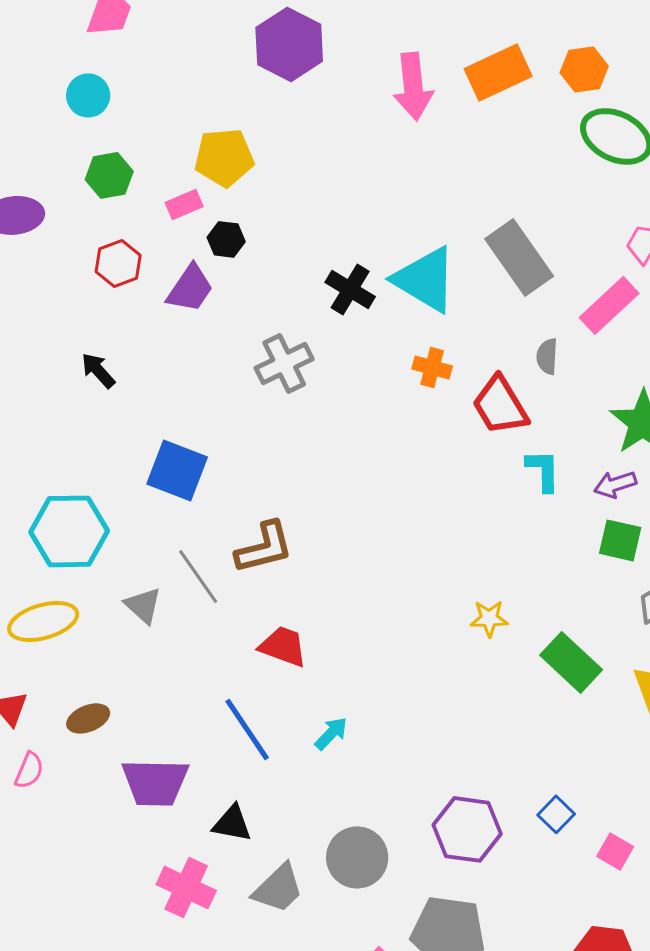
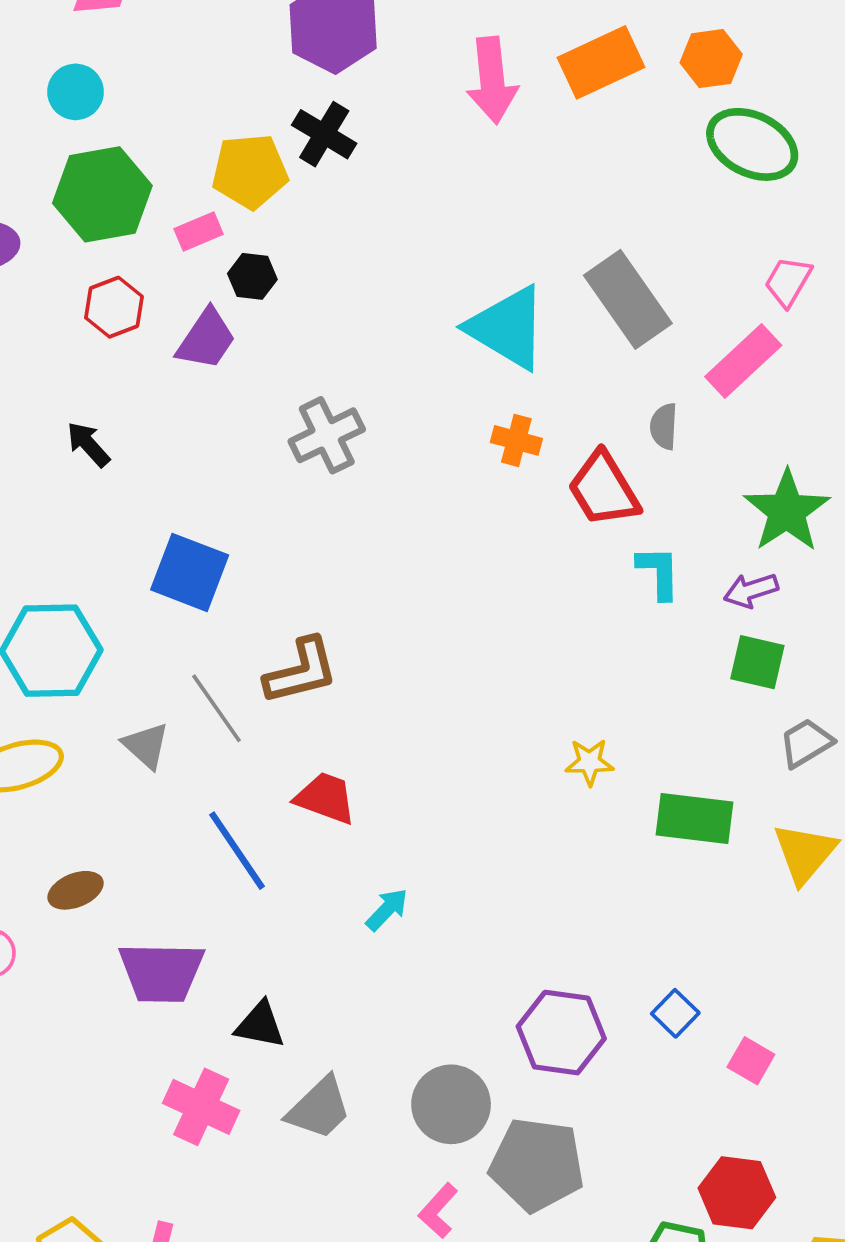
green hexagon: (109, 175) -> (102, 194), size x1.6
black cross: (350, 289) -> (324, 134), moved
green rectangle: (571, 662) -> (695, 819), turned -36
blue line: (247, 729) -> (237, 851), moved
gray circle: (357, 857) -> (451, 1104), moved

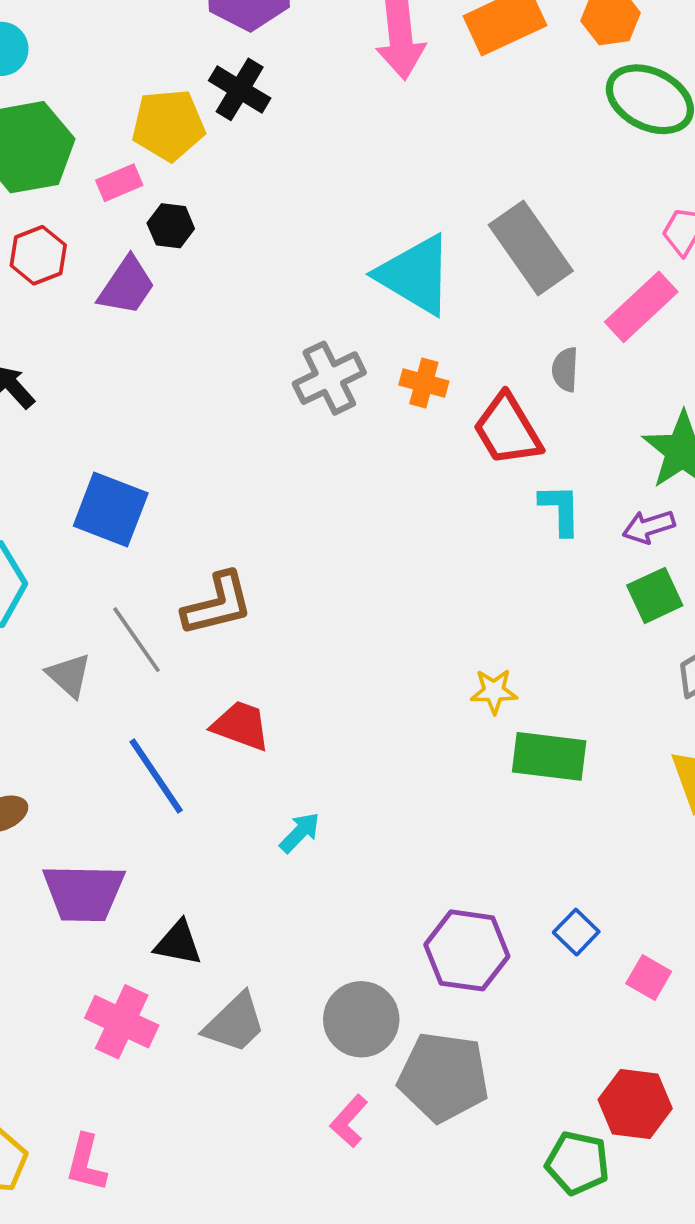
gray cross: (327, 435) -> (329, 378), moved
green square: (757, 662) -> (655, 595), turned -38
green rectangle: (695, 819) -> (549, 756), moved

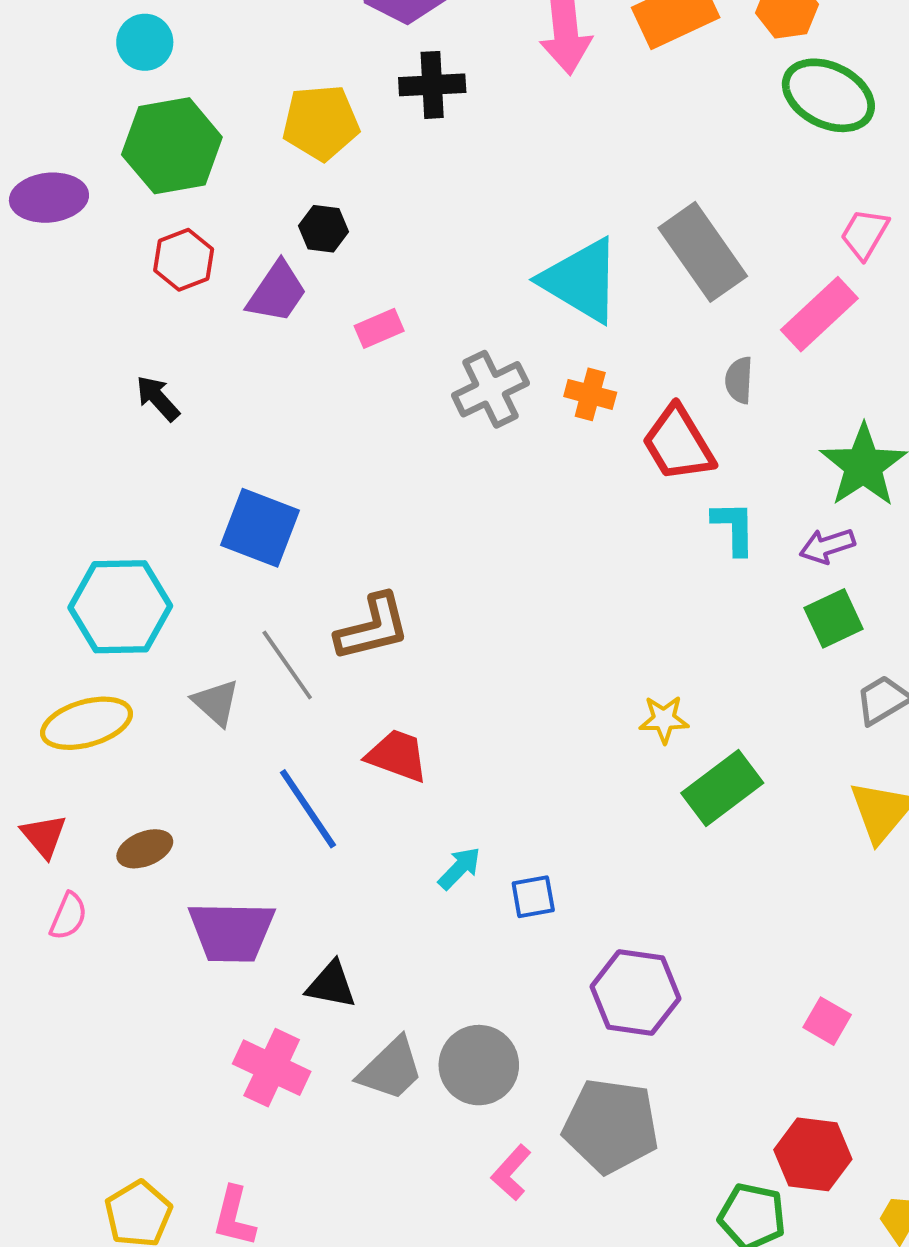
black cross: (240, 89) -> (432, 85), moved, turned -34
pink rectangle: (119, 183) -> (379, 328), moved
green rectangle: (549, 756) -> (722, 788), turned -44
blue square: (576, 932) -> (533, 897), moved, turned 36
gray circle: (361, 1019) -> (479, 1065), moved

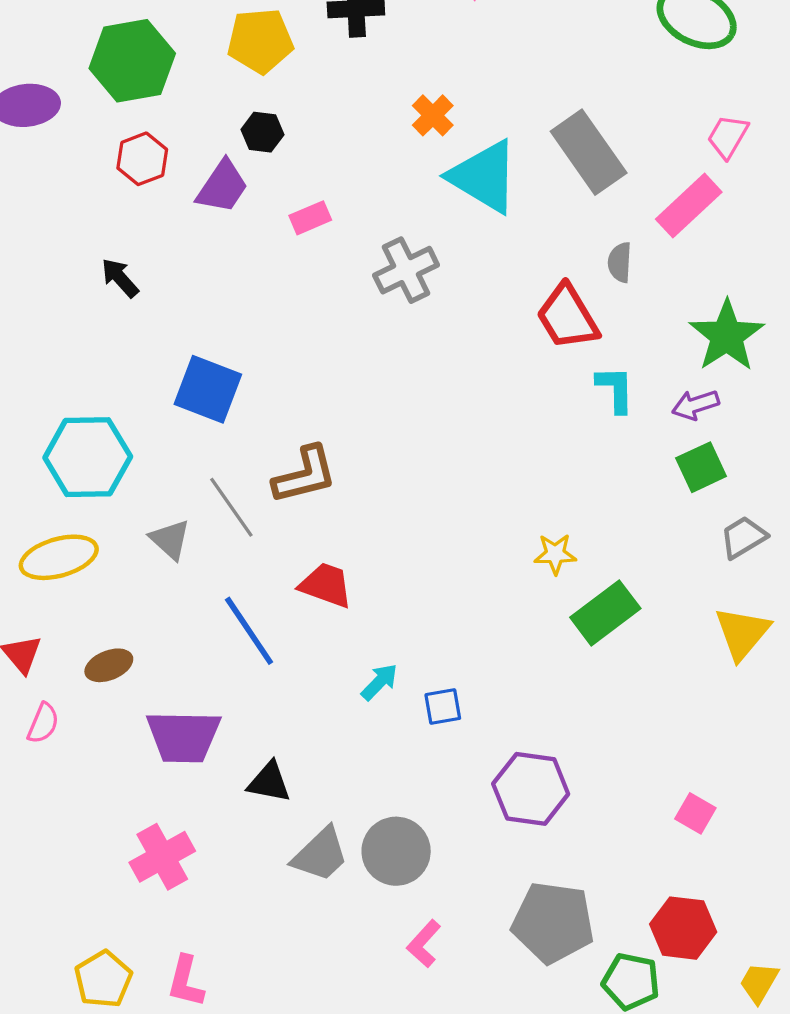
orange cross: (590, 394) -> (433, 115), moved, turned 30
pink cross: (272, 1068) -> (162, 857), moved, turned 36
gray pentagon: (611, 1126) -> (553, 922), moved

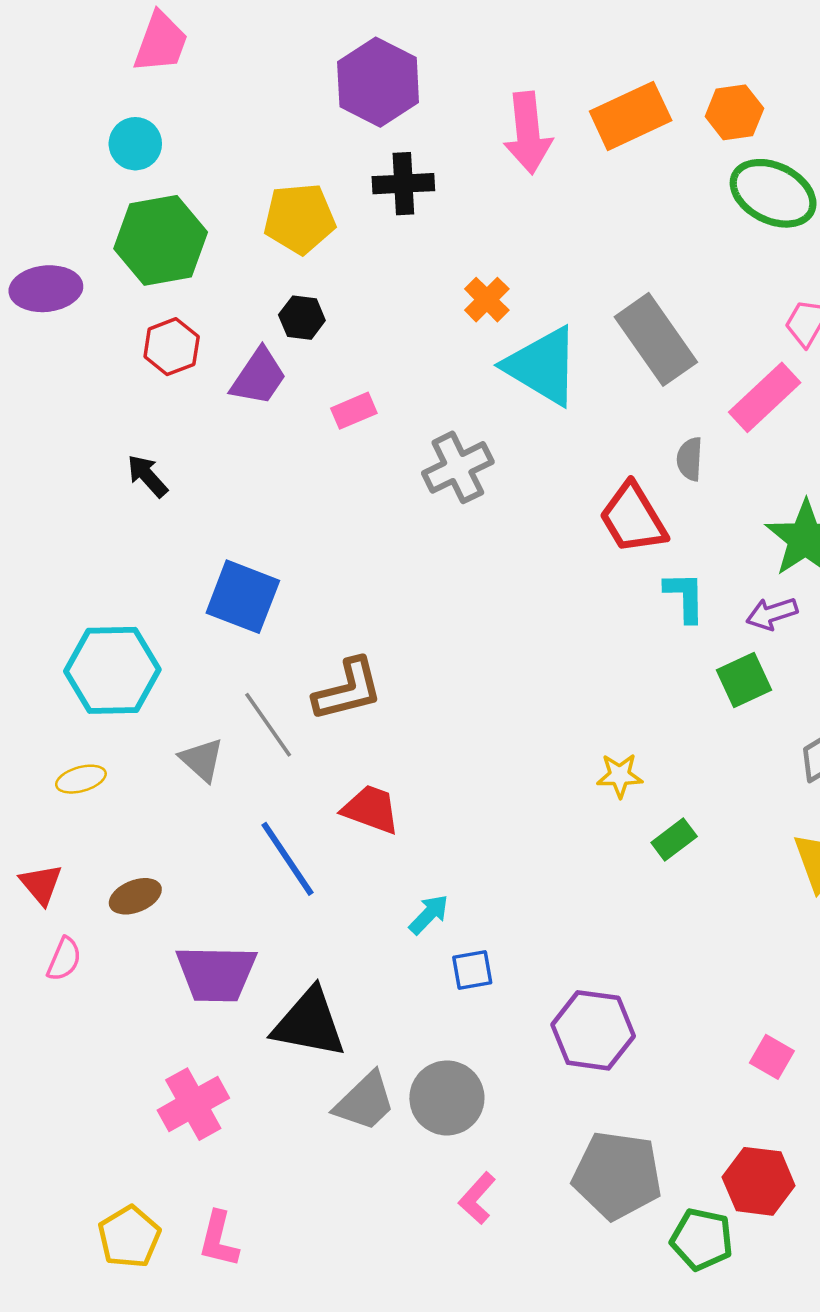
green square: (701, 467) -> (744, 680), moved
yellow ellipse: (59, 557) -> (81, 779), size x0.6
green rectangle: (605, 613) -> (674, 839), size x0.6
blue square: (443, 706) -> (472, 970), moved
black triangle: (269, 782) -> (309, 1023), size x1.6

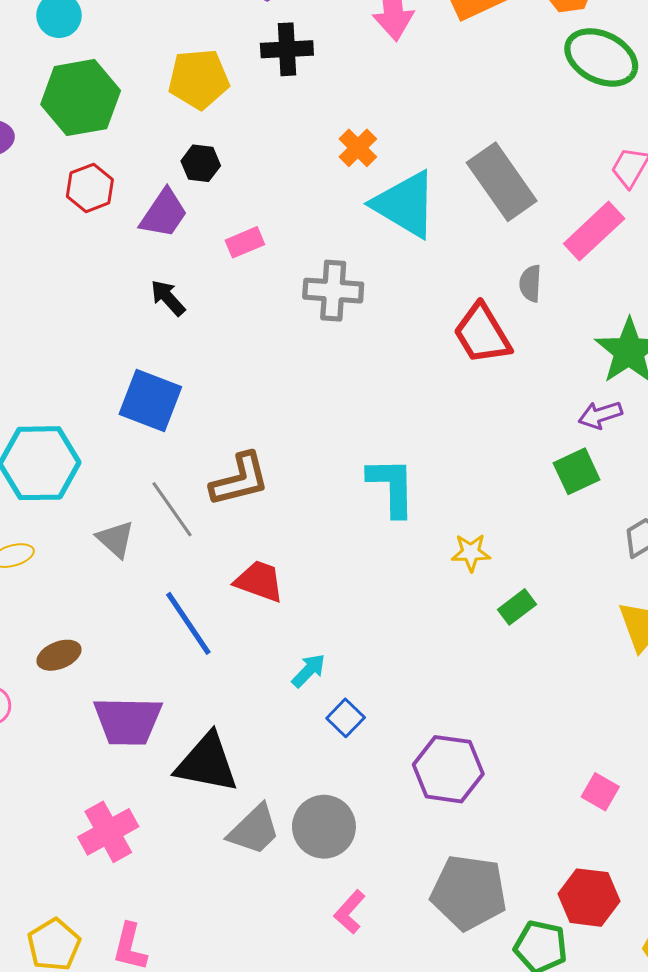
gray cross: (458, 467) -> (333, 291), turned 30
black arrow: (147, 476) -> (168, 298), moved
cyan L-shape: (685, 597) -> (392, 487), moved, size x1.4
blue square: (472, 970) -> (346, 718), turned -36

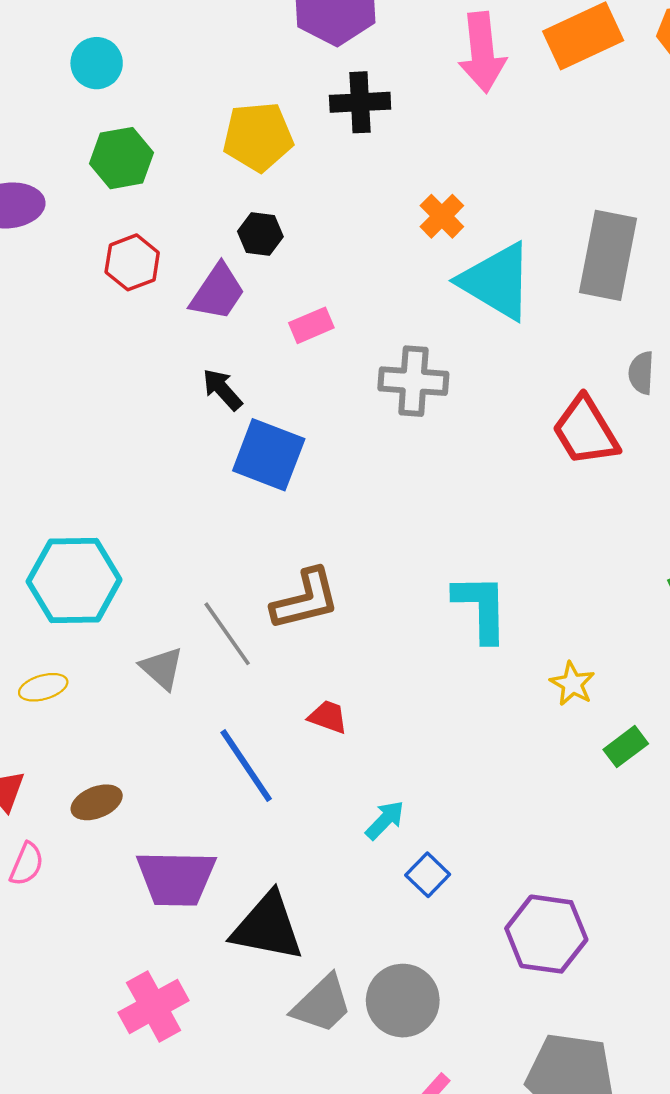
green hexagon: (81, 98) -> (122, 158), size x0.7
gray rectangle: (502, 182) -> (608, 255), turned 46
blue square: (150, 401) -> (269, 455), moved
yellow star: (471, 552) -> (572, 684), turned 30
red trapezoid: (259, 581) -> (328, 717), size x0.7

